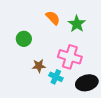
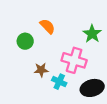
orange semicircle: (53, 18) -> (47, 26), moved
green star: (77, 24) -> (92, 34), moved

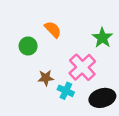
pink cross: (74, 60) -> (82, 67), turned 30

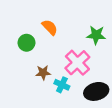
green star: (102, 38) -> (96, 35), turned -30

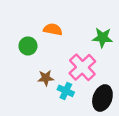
orange semicircle: (50, 27) -> (53, 29), turned -35
black ellipse: (96, 91) -> (102, 98), turned -55

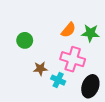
orange semicircle: (53, 29) -> (68, 30), moved, turned 119
pink cross: (82, 67) -> (73, 59), turned -30

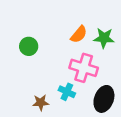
brown star: (40, 69) -> (41, 103), moved

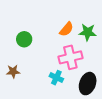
pink cross: (84, 68) -> (70, 57), turned -30
brown star: (41, 103) -> (13, 71), moved

